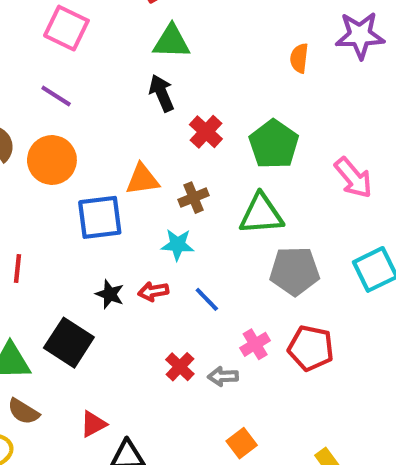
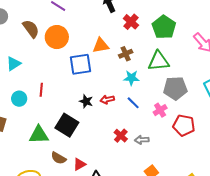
cyan star: (178, 245) -> (131, 78), moved
pink cross: (255, 344) -> (160, 110), moved
brown semicircle: (23, 411) -> (59, 158), moved

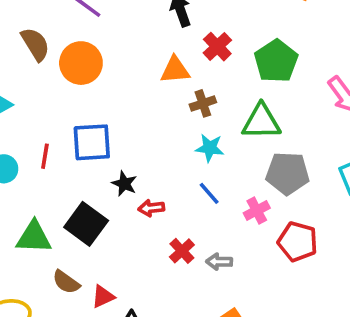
orange triangle: (101, 45) -> (175, 70), moved
blue square: (81, 64) -> (92, 142), moved
red arrow: (107, 100) -> (151, 208), moved

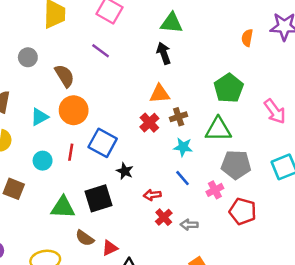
red cross: (217, 47) -> (149, 123), moved
orange circle: (81, 63) -> (74, 110), moved
blue square: (92, 142) -> (103, 143), turned 32
red arrow: (151, 208) -> (152, 195), moved
black square: (86, 224) -> (98, 198), turned 36

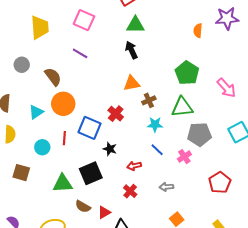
red cross: (149, 123) -> (116, 114), moved
red pentagon: (243, 211) -> (220, 183), moved, turned 30
red cross: (164, 217) -> (130, 191), moved

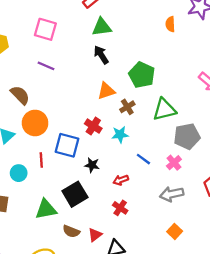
green pentagon: (187, 73) -> (142, 75), moved
cyan star: (155, 124) -> (120, 135), moved
gray arrow: (166, 187) -> (172, 194), moved, size x1.5

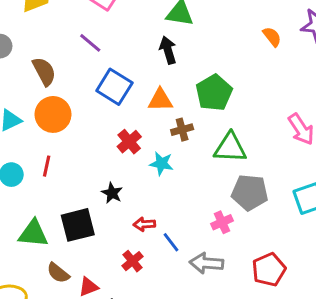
orange semicircle: (170, 24) -> (272, 37), turned 128
blue square: (67, 145) -> (114, 87), moved
blue line: (143, 159) -> (171, 242), moved

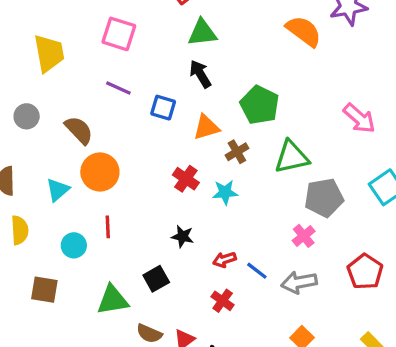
orange semicircle: (272, 37) -> (304, 31), size x1.6
blue square: (114, 87) -> (163, 108), moved, size x0.7
black square: (78, 225) -> (156, 279), size x0.7

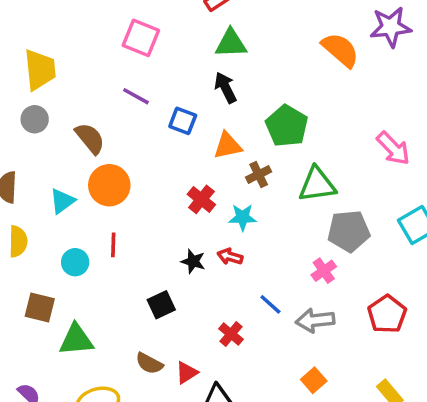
yellow trapezoid: (49, 53) -> (40, 70), moved
red arrow: (224, 260) -> (230, 257), moved, turned 30
green triangle: (113, 300) -> (76, 340), moved

